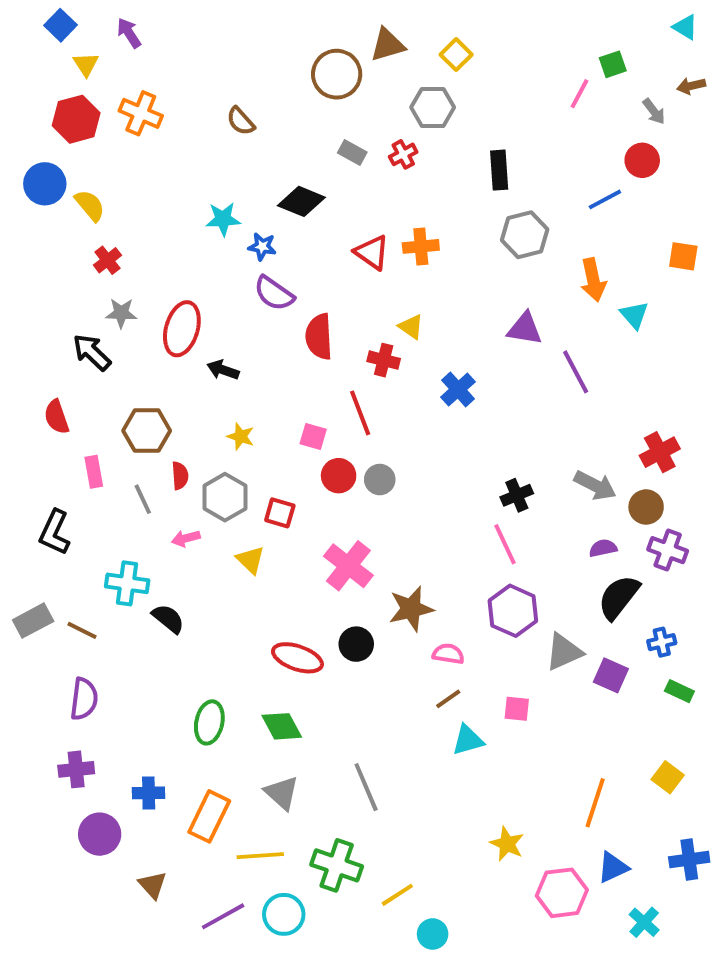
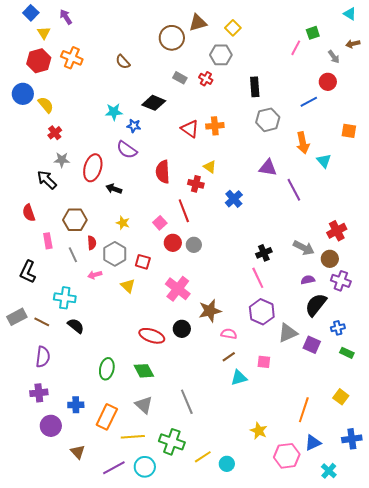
red cross: (403, 154) -> (206, 79), turned -32
purple semicircle: (274, 293) -> (127, 150), moved
pink square: (313, 436) -> (160, 223), turned 32
black semicircle: (168, 619) -> (76, 326), moved
cyan circle: (433, 934) -> (227, 464), moved

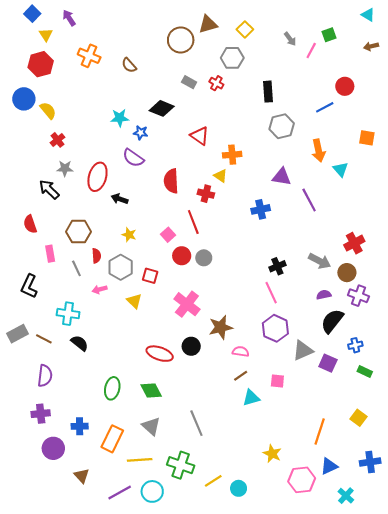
gray arrow: (334, 57) -> (290, 39), moved
orange cross: (72, 58) -> (89, 56), moved
orange cross: (215, 126) -> (232, 155), moved
blue cross: (234, 199) -> (261, 209), moved, turned 30

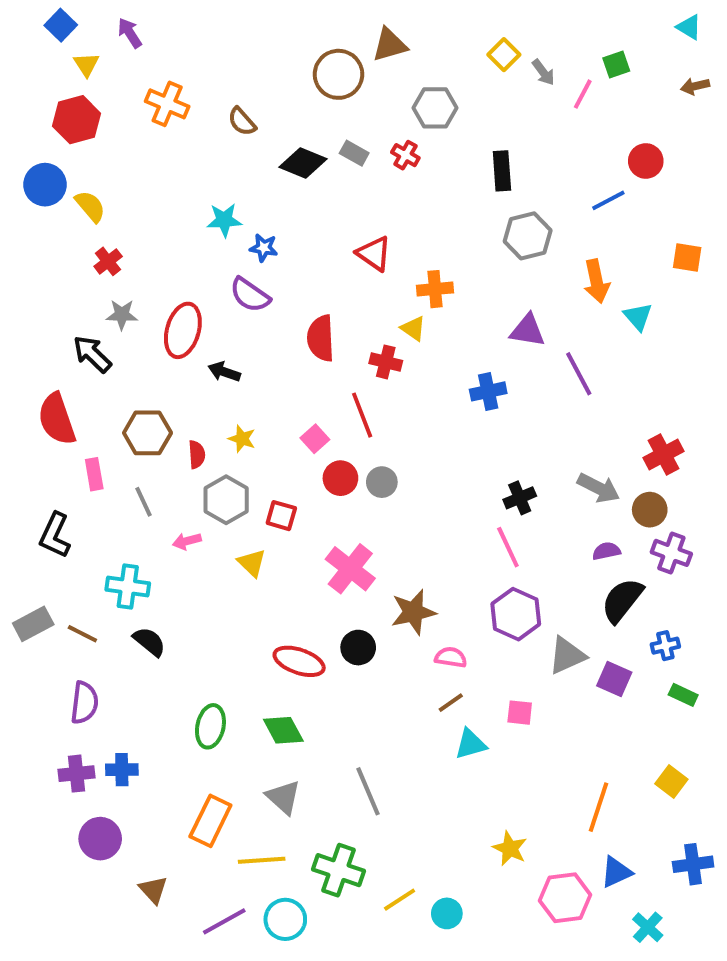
yellow square: (245, 29) -> (504, 55), moved
black diamond: (162, 108) -> (303, 163), moved
red semicircle: (30, 224) -> (57, 419), size x1.5
red semicircle: (96, 256) -> (197, 454), moved
blue cross: (80, 426) -> (122, 770), moved

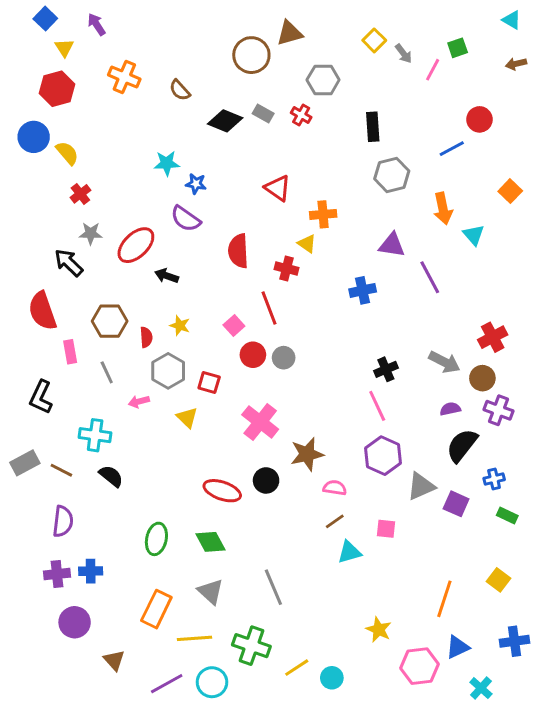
orange square: (687, 258) -> (510, 191), turned 35
red ellipse: (183, 330) -> (136, 245), turned 30

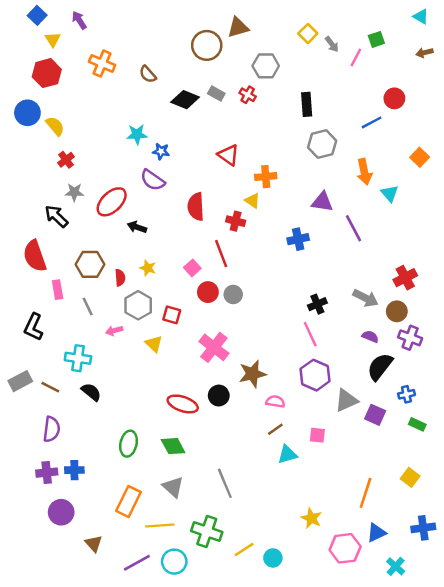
purple semicircle: (450, 409) -> (370, 337), turned 35

